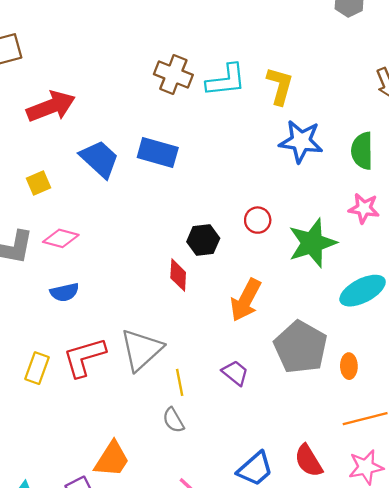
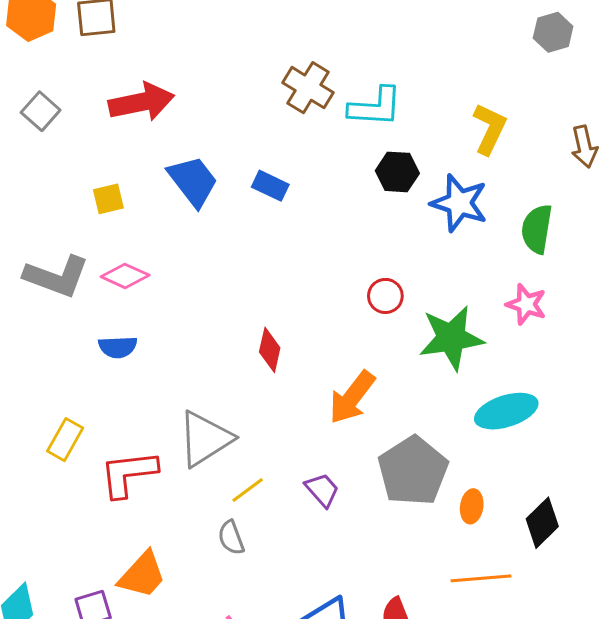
yellow L-shape: (280, 86) -> (490, 129), moved
blue rectangle: (158, 153) -> (270, 186), size x0.7
black hexagon: (203, 240) -> (397, 172), moved
red L-shape: (84, 357) -> (128, 474), moved
yellow line: (180, 382) -> (248, 490), turned 55

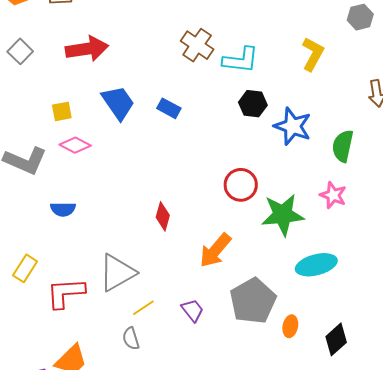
yellow L-shape: (490, 129) -> (313, 54), moved
pink diamond: (125, 276) -> (75, 145), moved
red circle: (385, 296) -> (241, 185), size x1.4

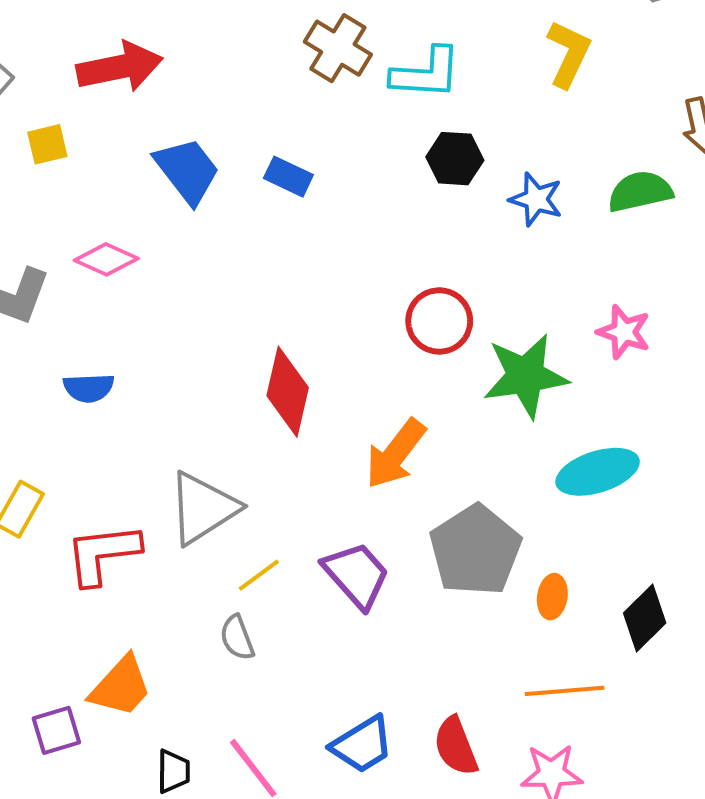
yellow square: (62, 111) -> (47, 144), moved
blue star: (293, 126) -> (536, 199), size x0.7
green semicircle: (343, 146) -> (640, 192), moved, turned 68
red diamond: (163, 216) -> (288, 392), size x1.5
purple trapezoid: (192, 310) -> (356, 575), size x1.5

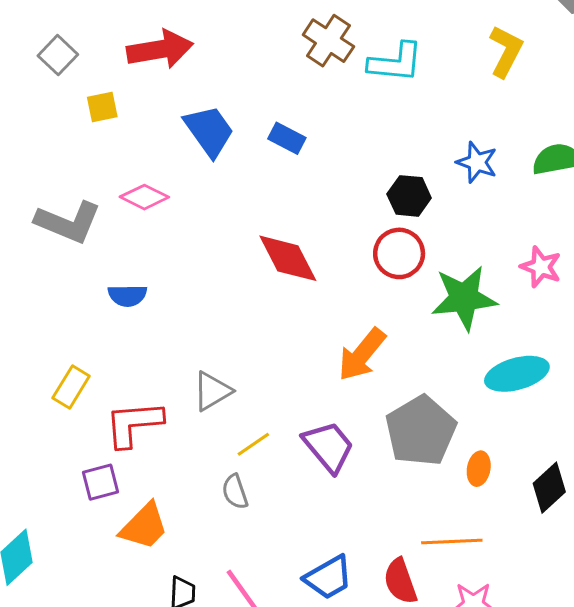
black hexagon: (455, 159) -> (409, 196), moved
red diamond: (288, 392) -> (288, 258), moved, turned -42
gray triangle: (203, 508) -> (212, 391), size x0.7
orange line: (565, 691) -> (452, 541), moved
purple square: (56, 730) -> (101, 482), moved

